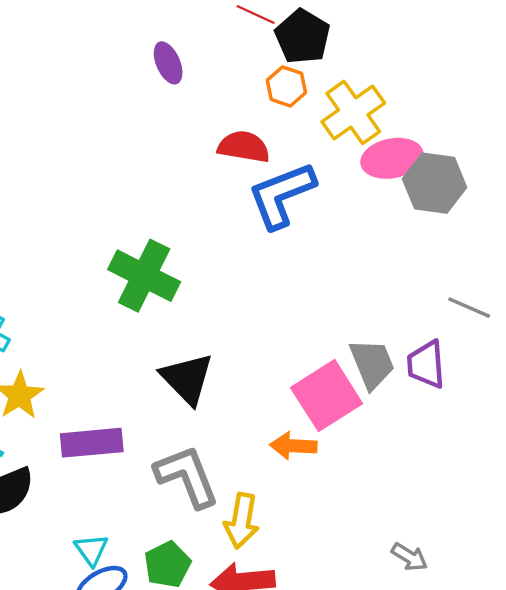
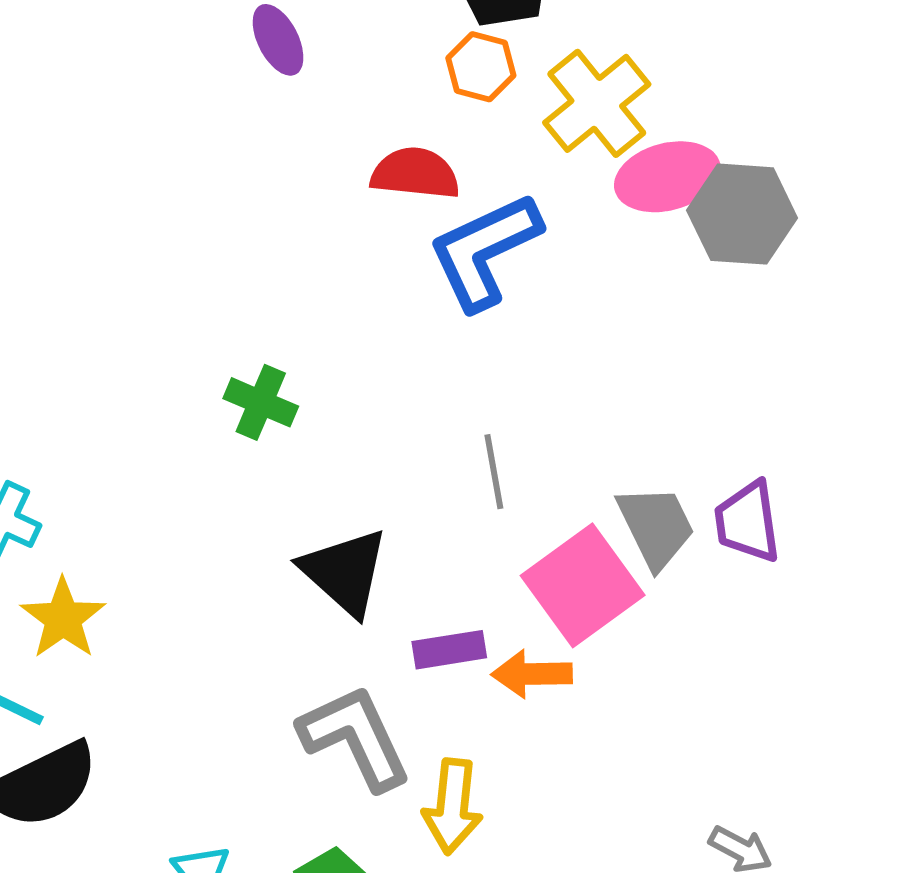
green cross: (144, 276) -> (261, 402), size x0.6
gray line: (469, 308) -> (494, 472), moved, turned 60
purple rectangle: (92, 443) -> (449, 650), moved, size x0.7

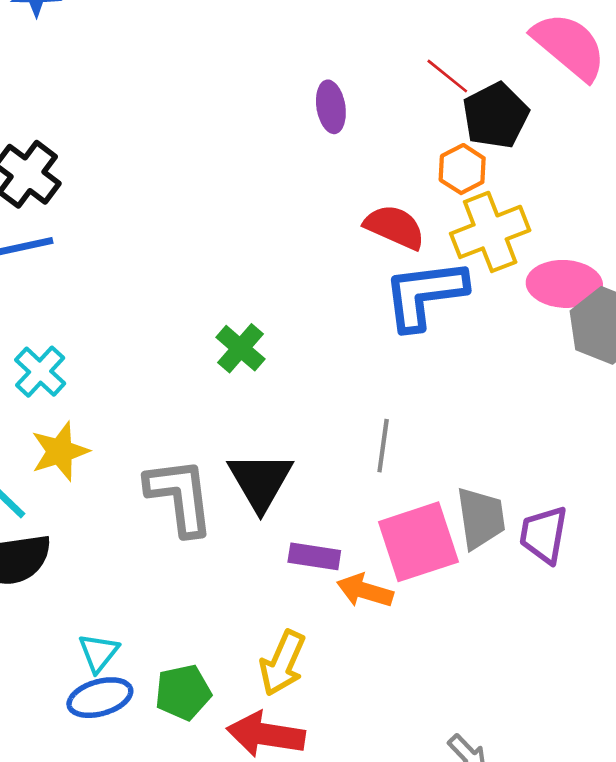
yellow cross: (597, 103) -> (490, 232), moved
gray L-shape: (355, 737) -> (180, 496), moved

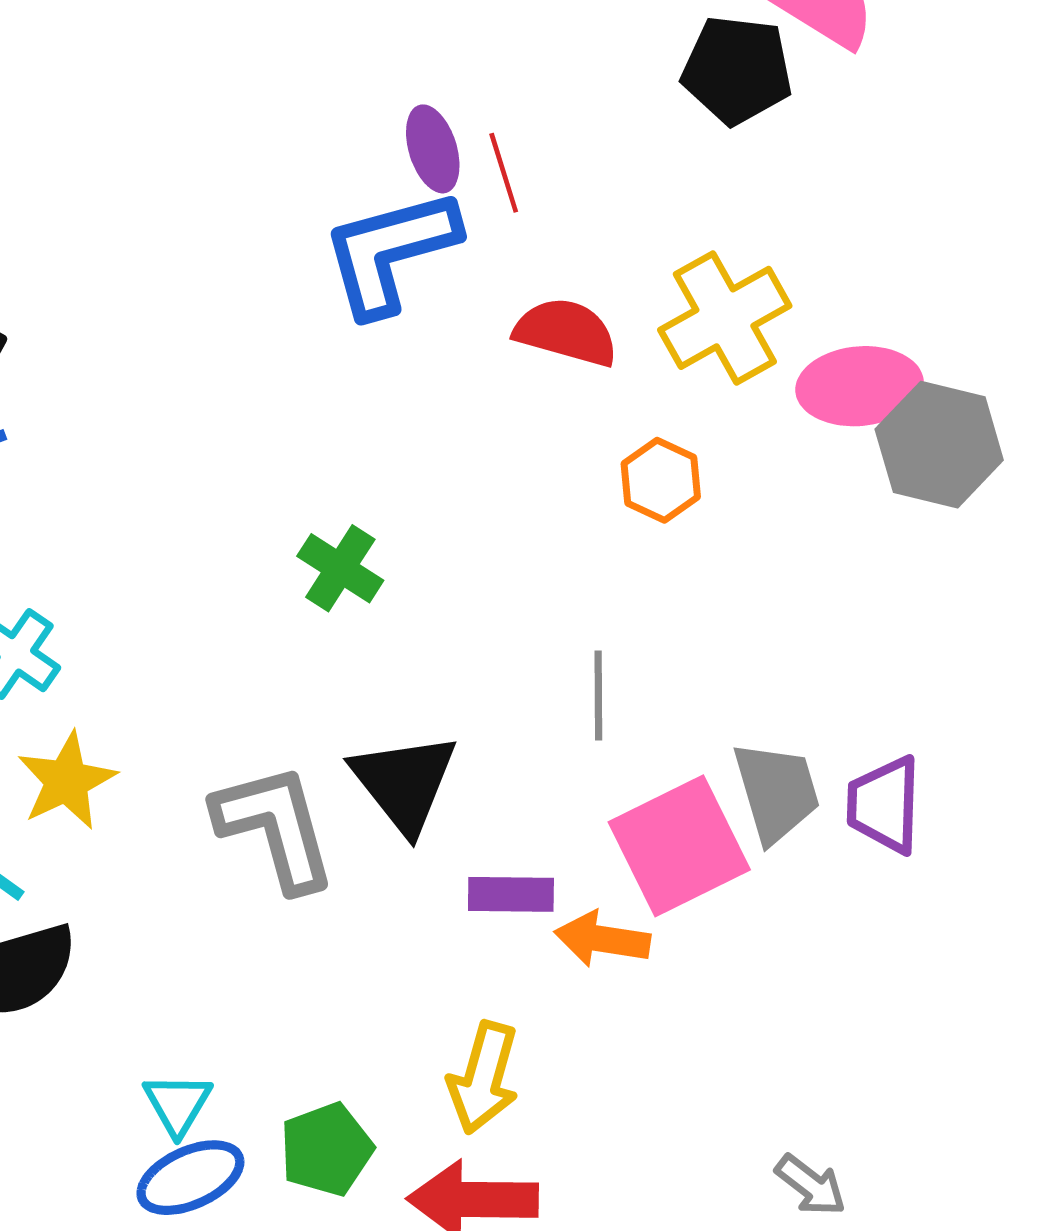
red line: (447, 76) -> (504, 173), moved, turned 42
black pentagon: (496, 116) -> (737, 70), moved, turned -30
orange hexagon: (462, 169) -> (661, 480), moved
blue L-shape: (425, 294) -> (390, 252), moved

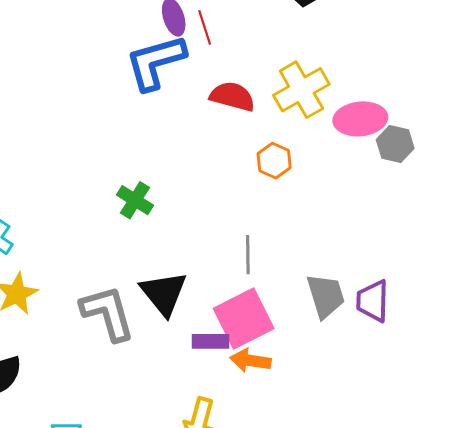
gray hexagon: (939, 445) -> (395, 144), size x0.7
pink square: (679, 846) -> (244, 319), moved

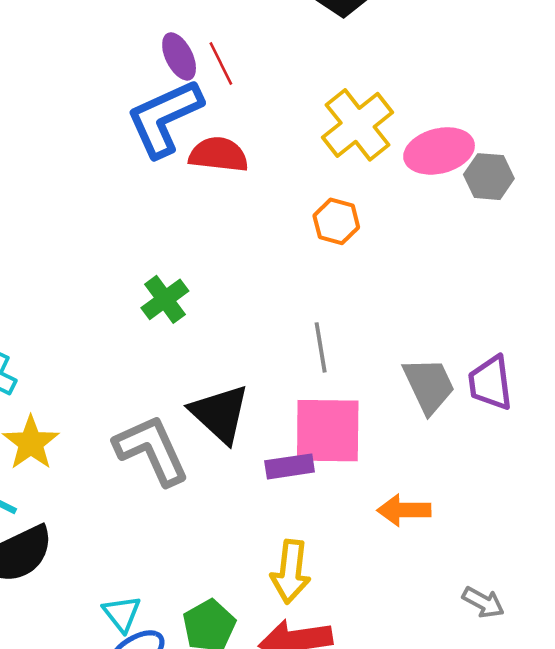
red semicircle: (232, 96) -> (219, 155), moved
green cross: (135, 200) -> (165, 299), turned 30
pink square: (244, 319) -> (328, 431), turned 36
orange arrow: (250, 361) -> (404, 510), moved

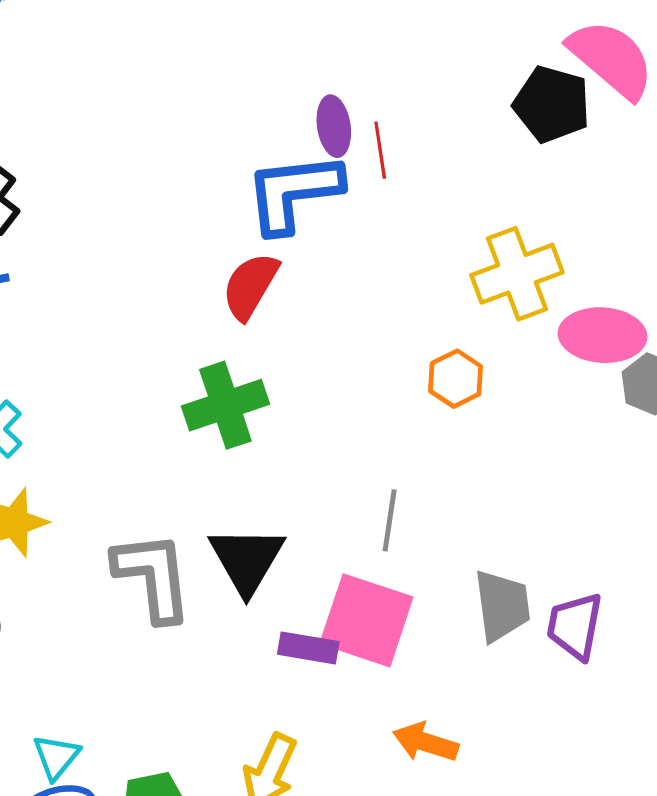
red semicircle: (219, 155) -> (250, 286), moved, turned -84
green cross: (165, 299) -> (225, 405), size x1.4

